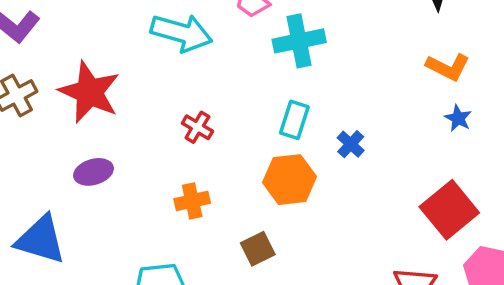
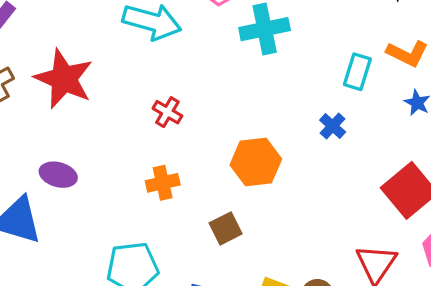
cyan rectangle: (294, 120) -> (357, 72), moved
blue cross: (351, 144) -> (333, 126), moved
purple ellipse: (94, 172) -> (58, 175), moved, turned 32

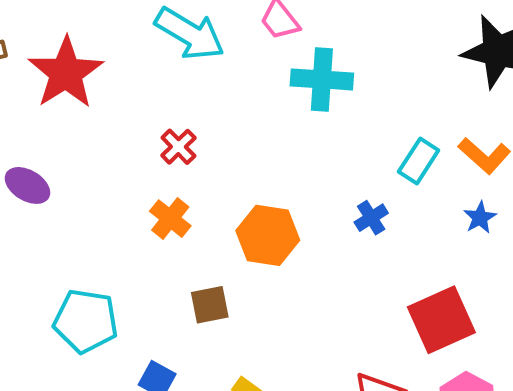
orange cross: (163, 183) -> (170, 219), moved, turned 36

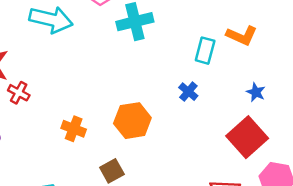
red cross: (178, 147) -> (19, 93), moved
blue star: (480, 218) -> (256, 92), moved

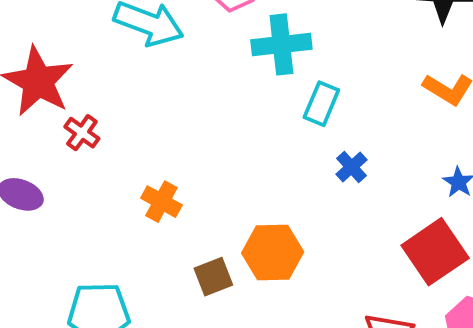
cyan rectangle: (205, 51) -> (321, 104), moved
orange hexagon: (132, 121) -> (273, 253), moved

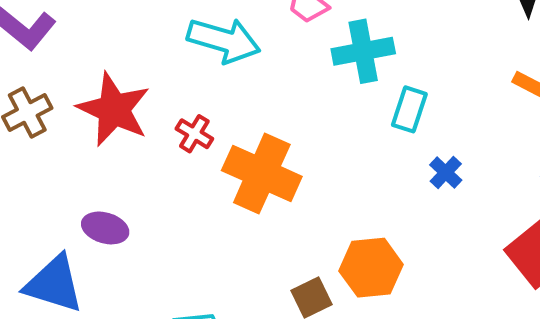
red cross: (82, 133) -> (194, 134), moved
orange cross: (161, 202) -> (262, 173), moved, size x1.8

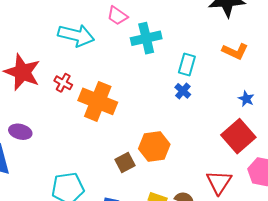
cyan rectangle: (409, 109) -> (187, 64), moved
blue cross: (446, 173) -> (183, 91), moved

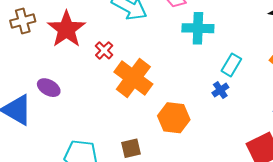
orange hexagon: (154, 146) -> (174, 118), moved
brown square: (125, 163) -> (131, 148), moved

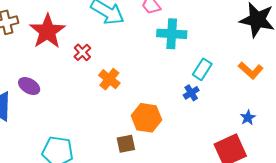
orange cross: (133, 78) -> (109, 79), size x0.6
brown square: (131, 148) -> (126, 144), moved

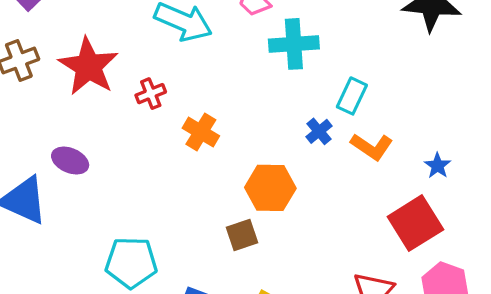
red cross: (82, 52) -> (151, 94), turned 30
orange L-shape: (251, 70) -> (372, 147), moved
blue cross: (191, 93) -> (319, 131), moved

